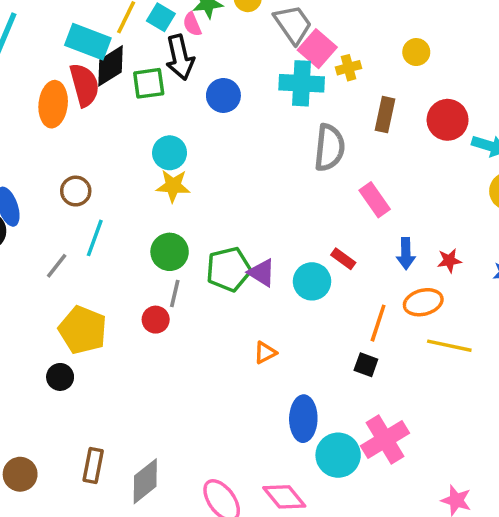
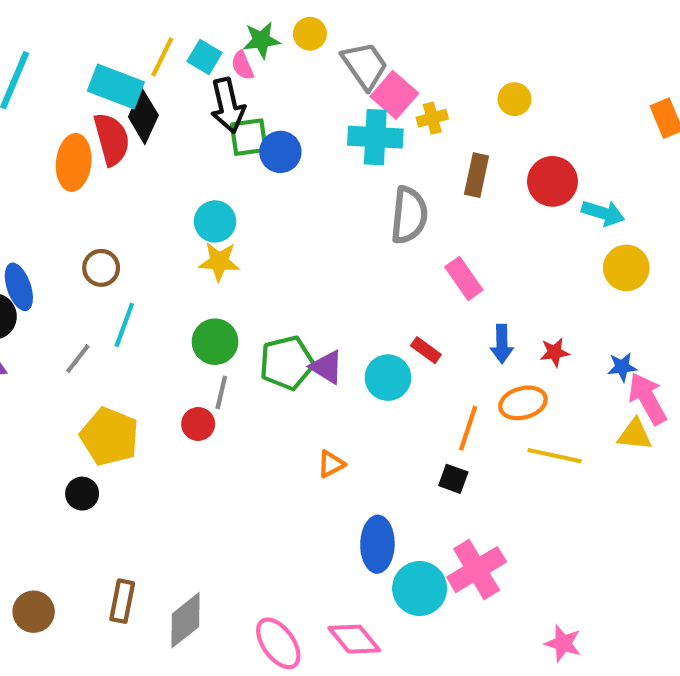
black diamond: (110, 66) -> (143, 116), turned -33
green square: (149, 83) -> (249, 137), moved

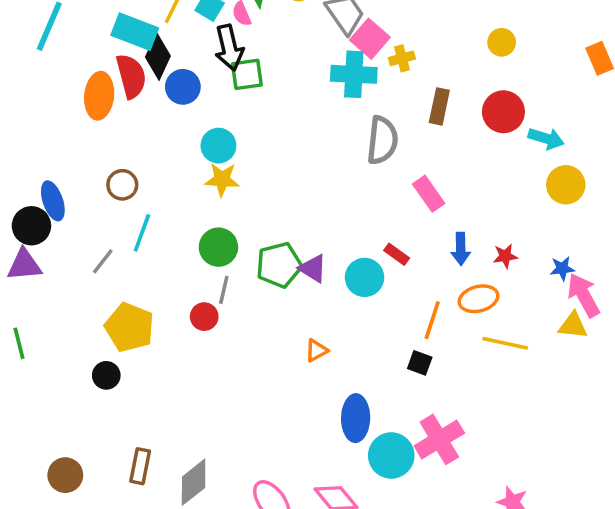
yellow circle: (515, 99) -> (502, 42), moved
blue circle: (280, 152) -> (183, 87), moved

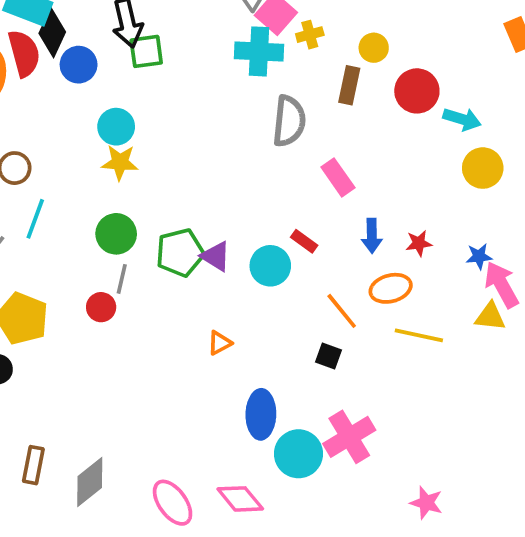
yellow circle: (502, 42) -> (374, 48), moved
orange line: (432, 320) -> (342, 311), turned -57

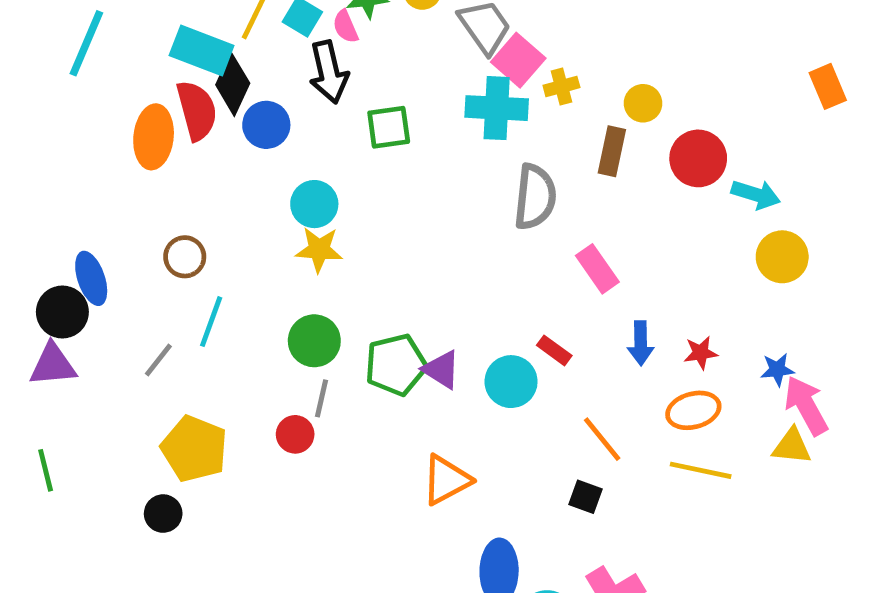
green square: (146, 51) -> (389, 127), moved
orange ellipse: (391, 288) -> (693, 410), moved
orange triangle: (220, 343) -> (446, 480), size x1.6

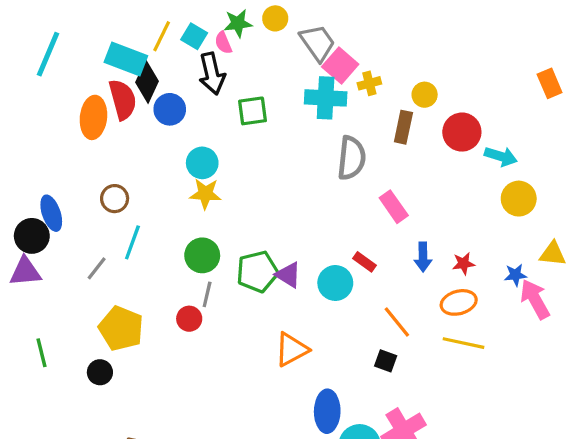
yellow triangle: (792, 446) -> (553, 254), moved
green line: (46, 470) -> (42, 353), moved

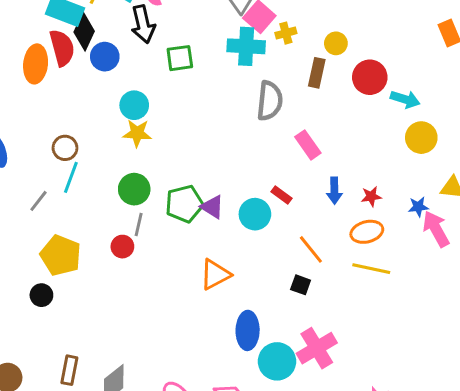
brown circle: (115, 199) -> (65, 148), moved

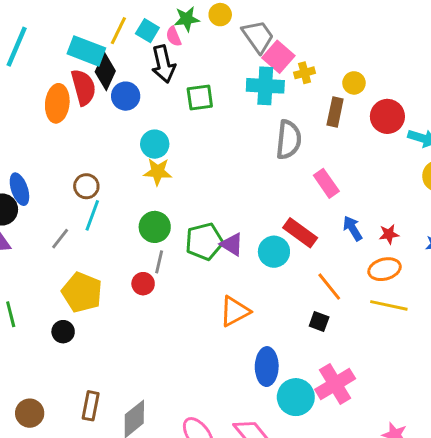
blue arrow: (334, 191) -> (353, 228), turned 150
red rectangle: (281, 195) -> (300, 233), size x1.6

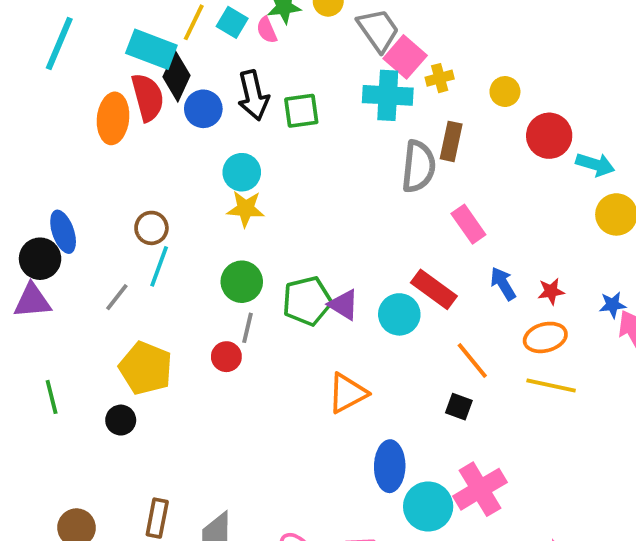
black arrow: (163, 64) -> (253, 95), moved
brown rectangle: (335, 112) -> (451, 141), moved

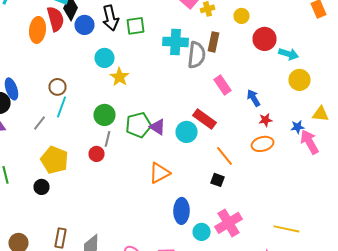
cyan cross: (388, 95) -> (176, 42), moved
yellow star: (246, 209) -> (120, 77), moved, turned 30
blue arrow: (503, 284) -> (254, 98), moved
yellow line: (551, 385) -> (286, 229), moved
cyan circle: (428, 507) -> (202, 232), size x0.7

